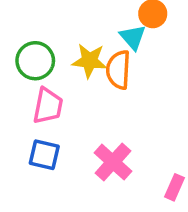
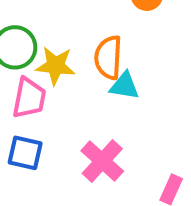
cyan triangle: (133, 37) -> (125, 86), moved, turned -40
yellow star: (89, 61) -> (56, 66), moved

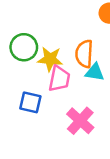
pink trapezoid: (29, 98) -> (59, 79), moved
blue square: (25, 153) -> (30, 102), moved

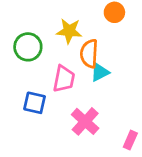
yellow star: (50, 59) -> (69, 31), moved
cyan triangle: (95, 72) -> (100, 72), turned -36

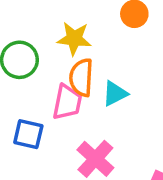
orange semicircle: (89, 54) -> (81, 78), moved

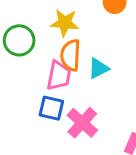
blue square: (28, 134) -> (51, 108), moved

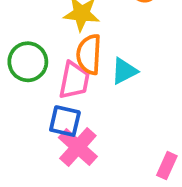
green circle: (19, 40) -> (28, 62), moved
pink cross: (82, 123) -> (78, 147), moved

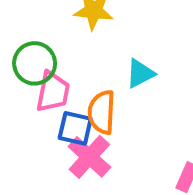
orange semicircle: (89, 54) -> (102, 112), moved
pink trapezoid: (74, 80) -> (53, 92), moved

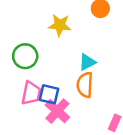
pink trapezoid: (53, 92) -> (31, 93), moved
orange semicircle: (102, 112) -> (85, 85), moved

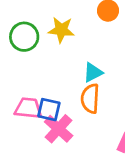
green circle: (25, 56) -> (24, 37), moved
pink trapezoid: (31, 93) -> (28, 108), turned -95

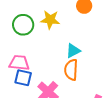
pink trapezoid: (28, 108) -> (19, 63), moved
blue square: (49, 110) -> (23, 78), moved

